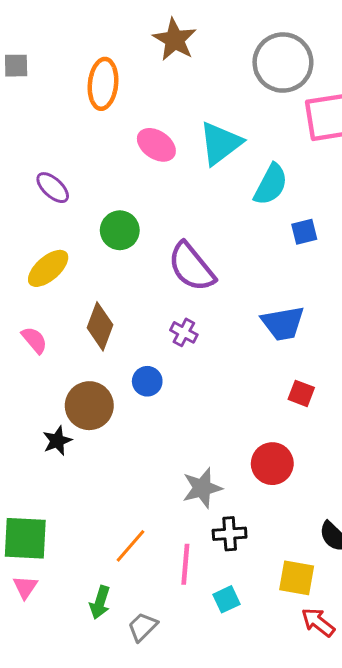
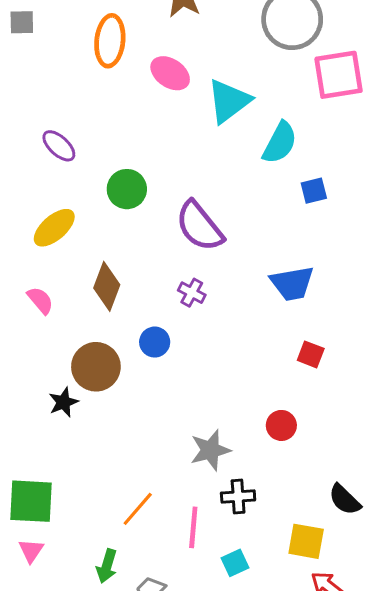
pink ellipse: (156, 145) -> (170, 73), moved
red circle: (272, 464) -> (281, 425), size x0.7

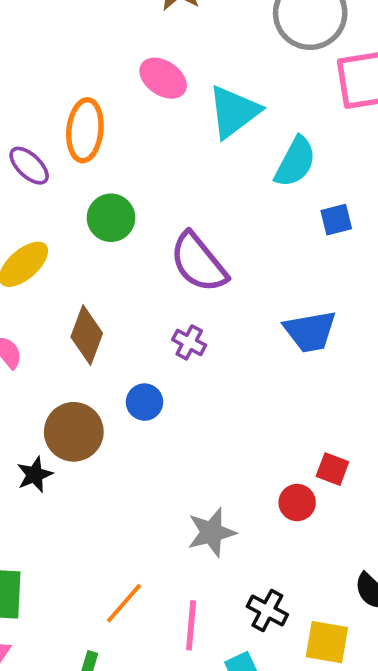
orange ellipse: (110, 41) -> (85, 130), moved
red square: (311, 354) -> (332, 469), moved
black cross: (238, 497) -> (267, 610), moved, turned 32

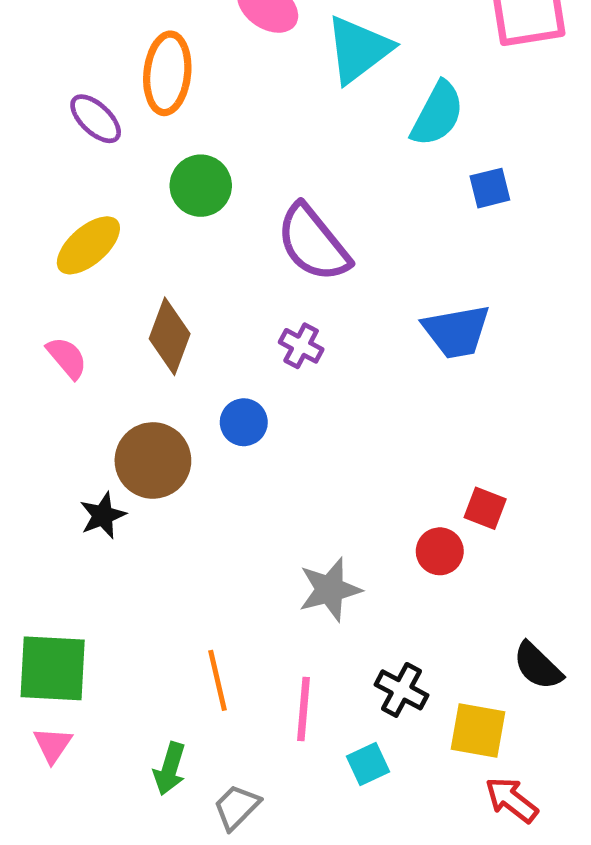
orange line: (124, 603) -> (217, 680), turned -54

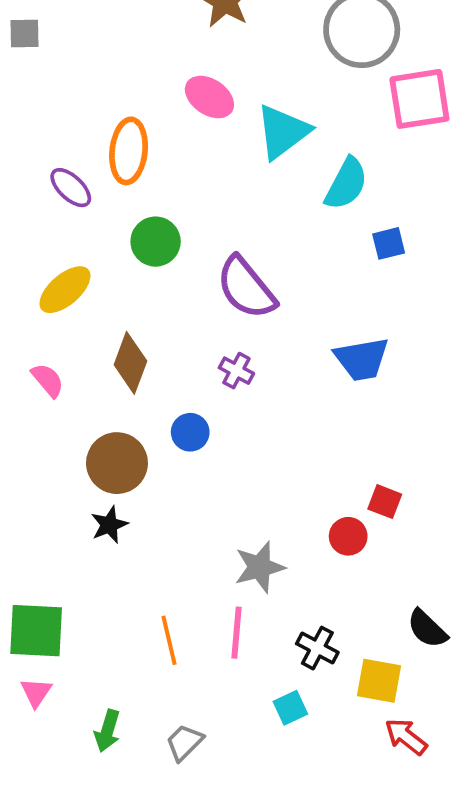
black star: (103, 515) -> (109, 525), moved
pink line: (304, 709) -> (236, 633), moved
green arrow: (170, 769) -> (107, 731), moved

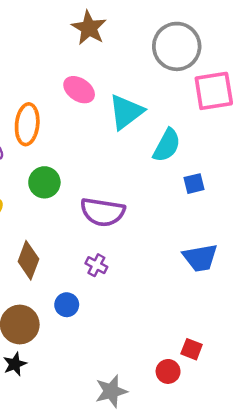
purple semicircle: (246, 288) -> (103, 212), turned -42
blue trapezoid: (362, 359) -> (200, 258), moved

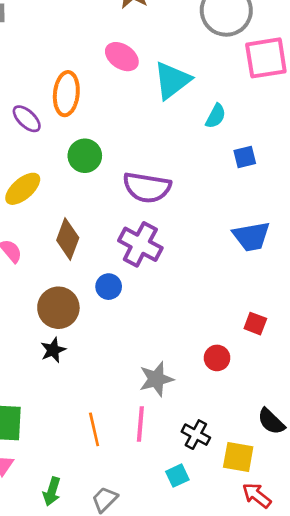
cyan semicircle: (167, 145) -> (216, 116), size x0.7
purple cross: (96, 265) -> (140, 244), size x1.8
red square: (192, 349) -> (255, 324), moved

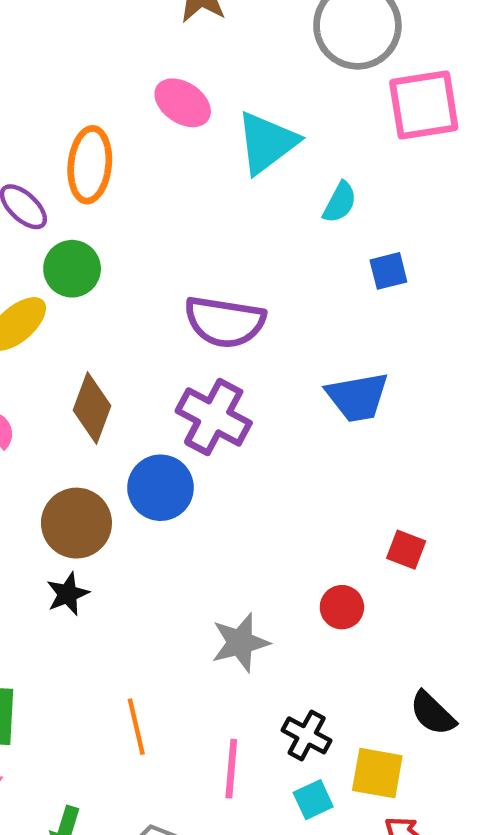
green circle: (85, 156) -> (72, 269), moved
blue trapezoid: (251, 236) -> (357, 397), moved
blue circle: (109, 287) -> (161, 488), size x1.5
pink line: (140, 424) -> (231, 769), moved
cyan square: (177, 476) -> (313, 800), moved

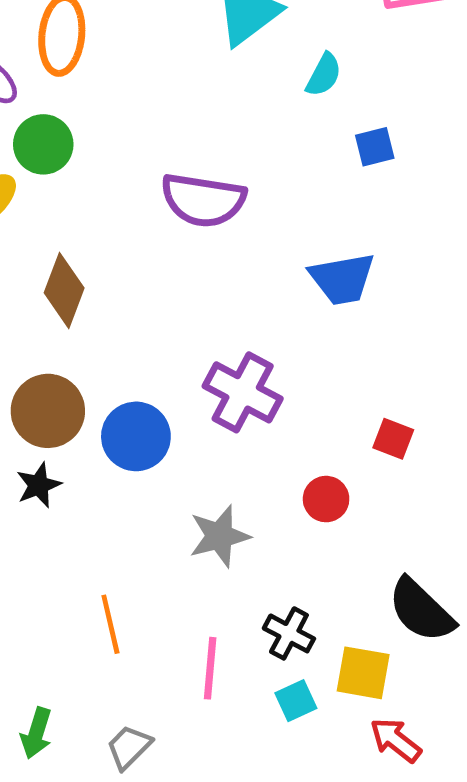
purple cross: (214, 417) -> (243, 392), moved
blue circle: (161, 488) -> (136, 436), moved
black semicircle: (433, 713) -> (421, 610), size x1.4

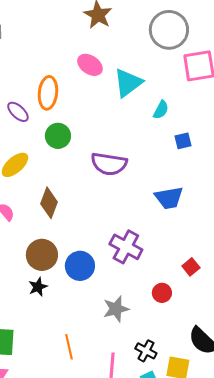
green circle: (43, 144) -> (58, 136), moved
red square: (393, 439) -> (191, 267), turned 30

